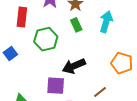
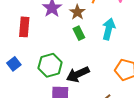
green hexagon: (46, 39) -> (50, 65), moved

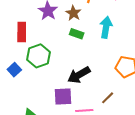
green rectangle: (79, 33) -> (77, 34), turned -40
green hexagon: (50, 65) -> (38, 56), moved

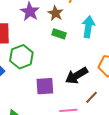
black arrow: (79, 75) -> (76, 76), moved
purple square: (63, 97) -> (45, 86), moved

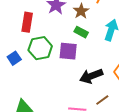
purple square: (45, 86) -> (68, 51), moved

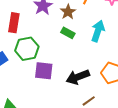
purple square: (68, 51) -> (44, 71), moved

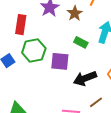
green rectangle: (68, 33) -> (81, 42), moved
purple square: (44, 71) -> (60, 61), moved

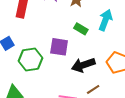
green hexagon: (34, 51) -> (30, 60), moved

